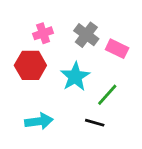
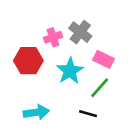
pink cross: (43, 33) -> (53, 37), moved
pink rectangle: (117, 49) -> (104, 59), moved

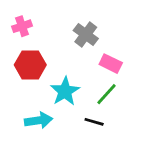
pink cross: (53, 37) -> (22, 26), moved
cyan star: (70, 71) -> (65, 91), moved

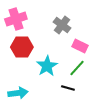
pink cross: (22, 26) -> (16, 19), size x1.5
cyan arrow: (39, 120) -> (18, 93), moved

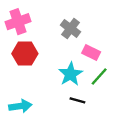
cyan star: (47, 66) -> (71, 74), moved
green line: (77, 68) -> (99, 76), moved

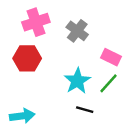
pink cross: (18, 22) -> (36, 22), moved
pink rectangle: (91, 52) -> (111, 57), moved

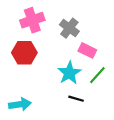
pink rectangle: (111, 57) -> (87, 50), moved

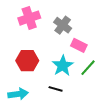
red hexagon: (24, 53) -> (27, 61), moved
black line: (76, 99) -> (56, 89), moved

